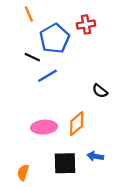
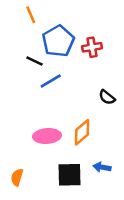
red cross: (86, 24) -> (92, 47), moved
orange semicircle: (23, 173) -> (17, 177), moved

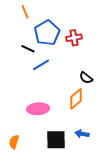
orange diamond: (82, 132) -> (76, 99), moved

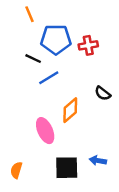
blue pentagon: (47, 33) -> (56, 39), turned 30
orange diamond: (76, 99) -> (70, 110), moved
pink ellipse: (38, 109) -> (45, 131), turned 70

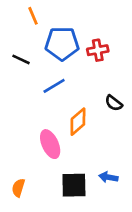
black line: (33, 59) -> (21, 59), moved

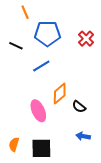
red cross: (98, 50) -> (86, 39), moved, turned -35
black semicircle: (114, 103) -> (79, 107), moved
black square: (74, 185) -> (41, 148), moved

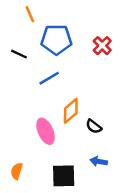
black square: (41, 148) -> (64, 176), moved

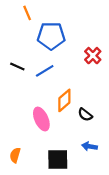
red cross: (102, 46) -> (93, 56), moved
black line: (19, 54) -> (17, 66), moved

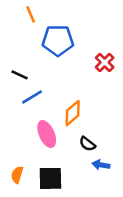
blue line: (45, 71) -> (32, 97), moved
black semicircle: (85, 115) -> (87, 144), moved
black square: (58, 159) -> (50, 178), moved

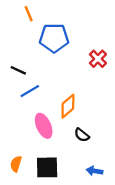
blue arrow: (101, 165) -> (94, 171), moved

